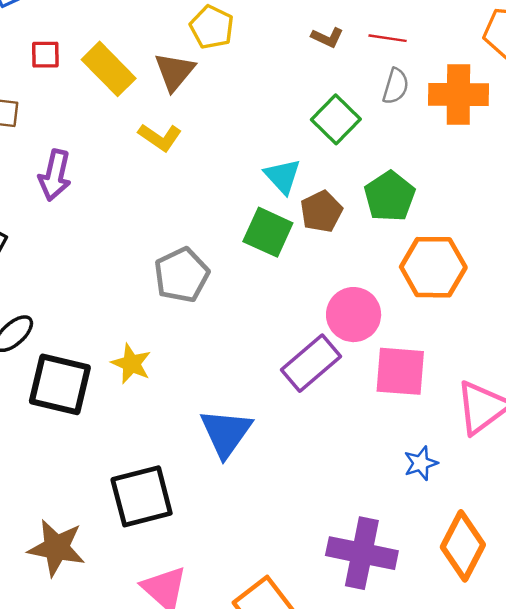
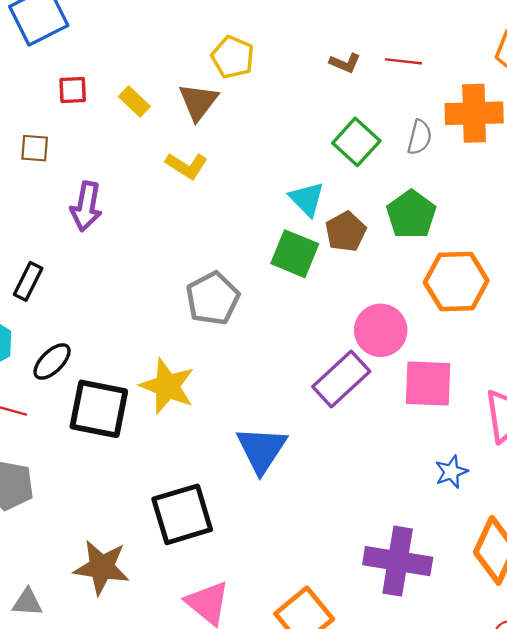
yellow rectangle: (109, 69) -> (134, 102), size x0.6
gray semicircle: (396, 86) -> (420, 137), moved
yellow star: (131, 364) -> (167, 386), size x1.4

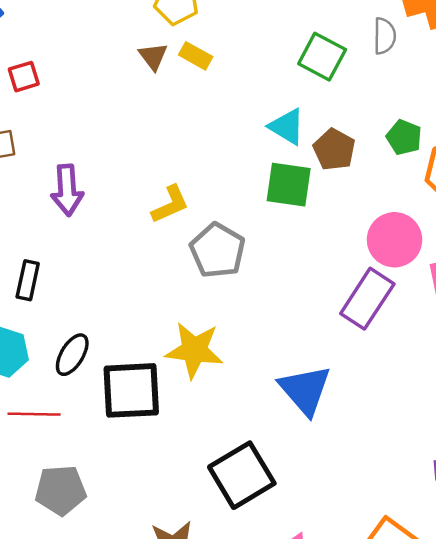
yellow rectangle: (134, 102) -> (196, 56), moved
brown triangle: (198, 102) -> (153, 56), size x0.7
yellow L-shape: (187, 166) -> (170, 204), moved, turned -42
green pentagon: (411, 214) -> (404, 137), moved, size x0.7

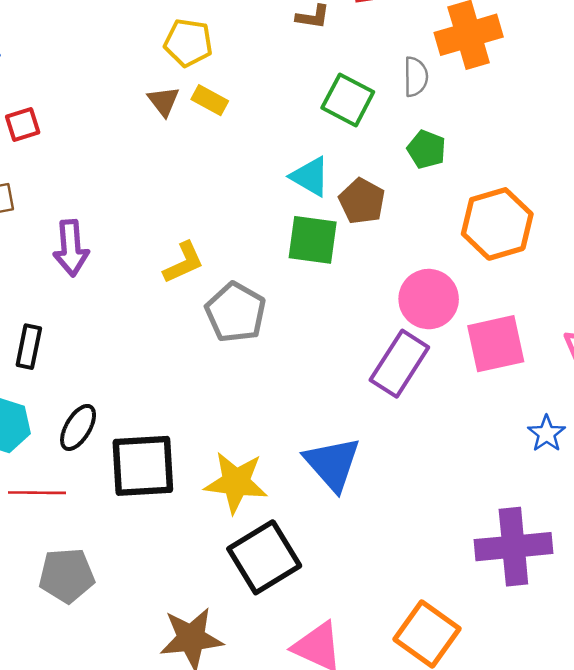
green pentagon: (404, 137) -> (426, 149), moved
yellow star: (194, 350) -> (236, 482), moved

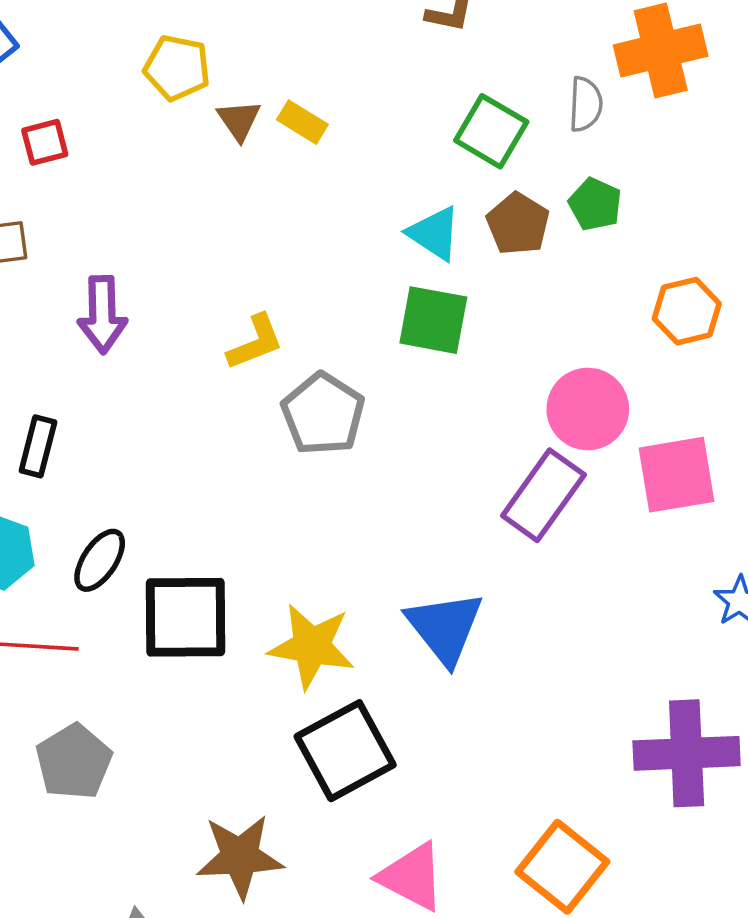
yellow pentagon: (188, 43) -> (177, 68), moved
brown pentagon: (362, 201) -> (518, 224), moved
orange hexagon: (497, 224) -> (687, 311), size x0.7
gray pentagon: (67, 575) -> (74, 762), turned -30

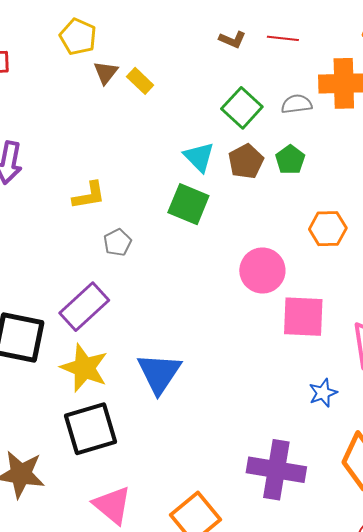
gray semicircle: (586, 104) -> (297, 104), turned -112
gray pentagon: (323, 414) -> (117, 242), size x0.6
purple rectangle: (543, 495) -> (84, 307), moved

